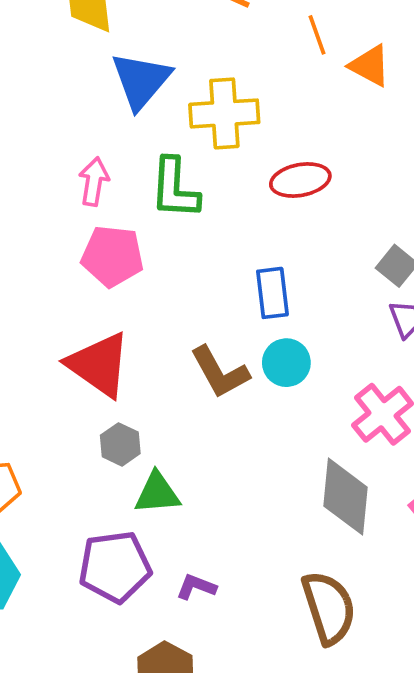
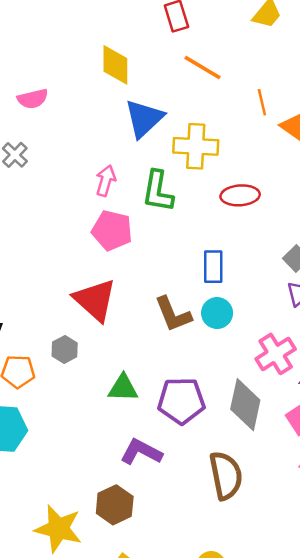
gray hexagon: (120, 444) -> (65, 349), moved
purple pentagon: (115, 567) -> (181, 401), moved
purple L-shape: (196, 587) -> (141, 452), size x1.6

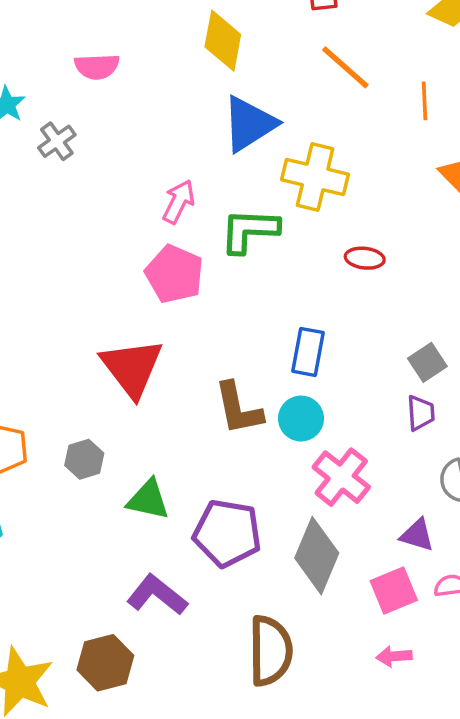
orange line: (262, 102) -> (425, 101), moved
green L-shape: (158, 191) -> (249, 231), turned 72
red ellipse: (240, 195) -> (365, 258), size x0.7
gray hexagon: (65, 349) -> (84, 459), moved
pink cross: (276, 354) -> (341, 477), moved, turned -30

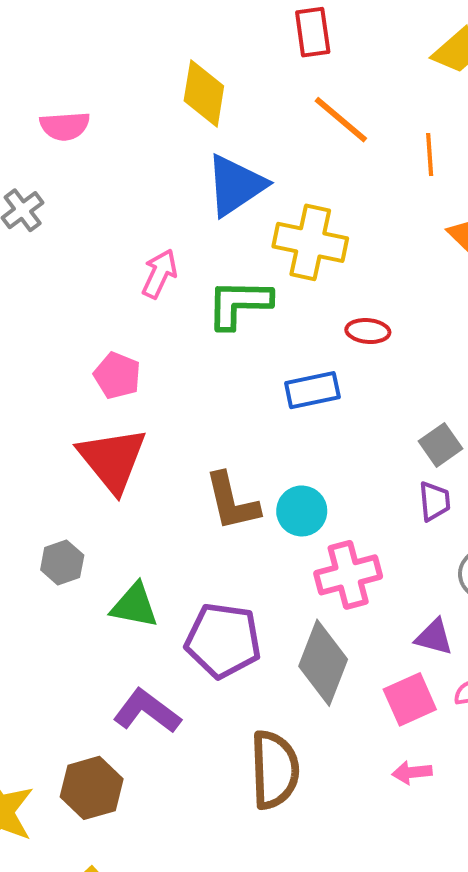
pink pentagon: (174, 274) -> (117, 376), moved, size x0.7
blue rectangle: (308, 352) -> (312, 390), moved, turned 69
pink cross: (341, 477) -> (348, 575), turned 38

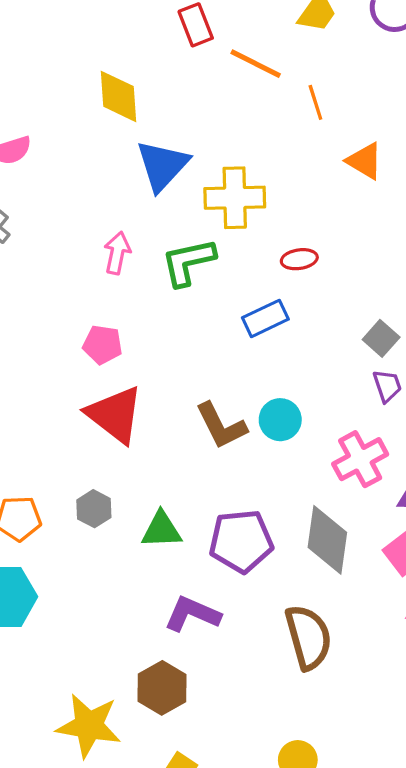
orange line: (341, 120) -> (256, 64), moved
pink cross: (348, 575) -> (360, 459), moved

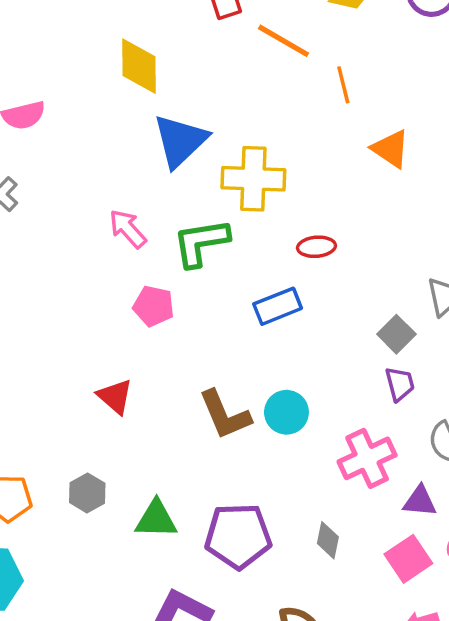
pink arrow: (117, 253) -> (128, 229), turned -57
pink pentagon: (102, 345) -> (154, 306), moved
red triangle: (115, 415) -> (115, 396), size x0.6
gray diamond: (327, 540) -> (328, 540), size x0.5

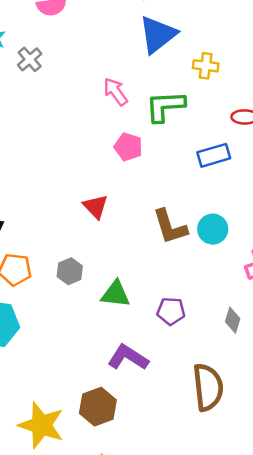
yellow cross: (253, 179) -> (206, 66), size x0.6
purple pentagon: (238, 536) -> (171, 311), size x0.6

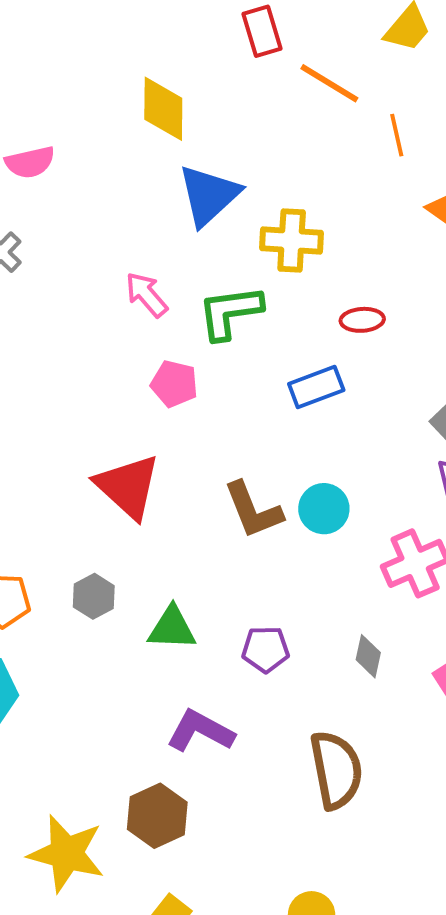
yellow cross: (206, 66) -> (292, 240), size x1.4
red triangle: (96, 207) -> (128, 486), size x1.6

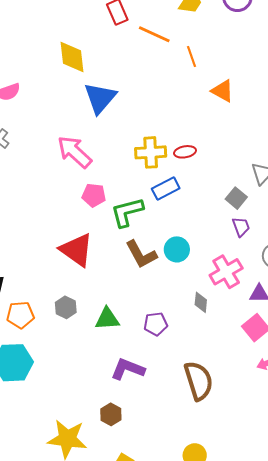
yellow cross: (292, 240) -> (151, 152), moved
pink arrow: (146, 295) -> (75, 152), size x1.5
green L-shape: (230, 312) -> (127, 212), moved
gray diamond: (368, 656) -> (201, 302), moved
brown hexagon: (157, 816) -> (111, 414), size x0.7

